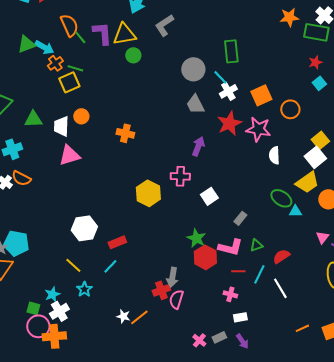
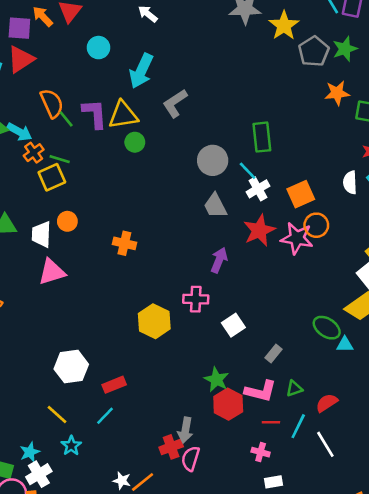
orange circle: (290, 109) -> (316, 225), moved
white semicircle: (274, 155) -> (350, 182), moved

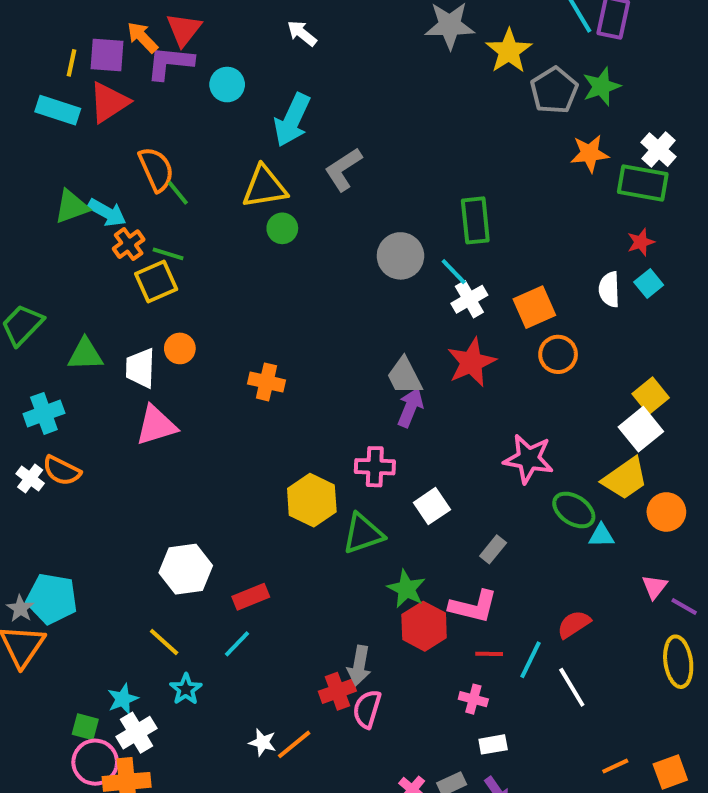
purple L-shape: (95, 114) -> (170, 63), moved, turned -80
gray trapezoid: (215, 206) -> (404, 376), moved
pink star: (297, 238) -> (529, 459), moved
green triangle: (294, 389) -> (363, 534), moved, size x1.6

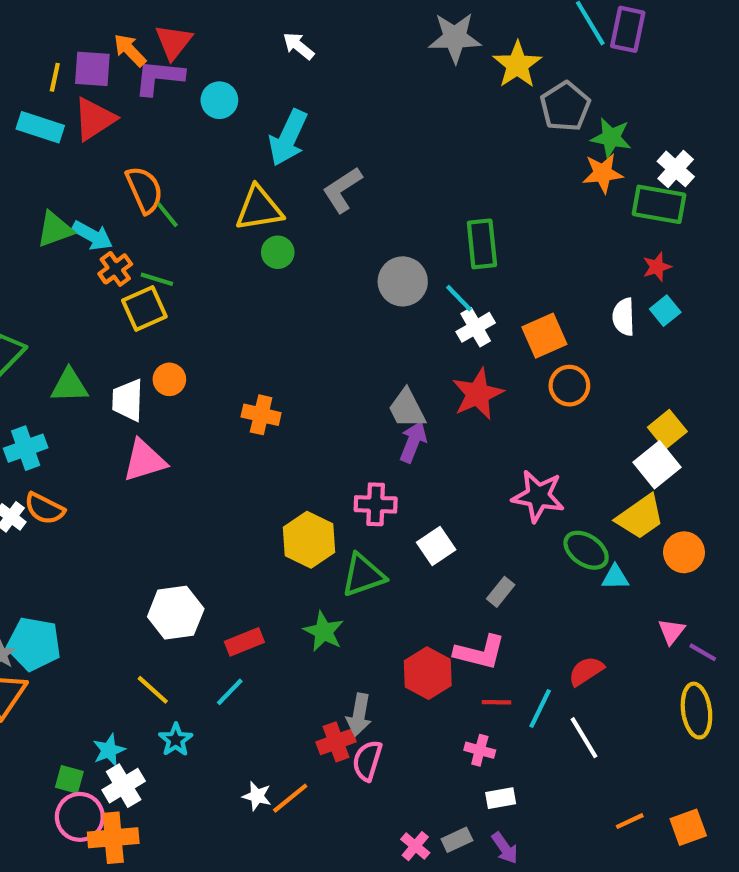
green star: (601, 86) -> (611, 138), moved, turned 30
green star: (406, 589) -> (324, 631), moved

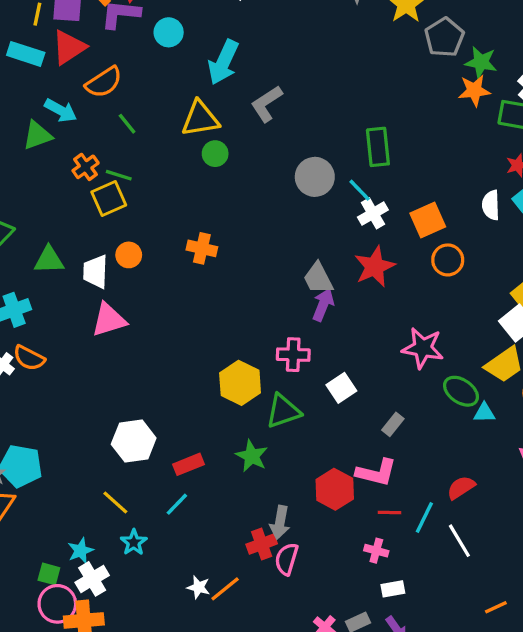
orange semicircle: (144, 190) -> (104, 82), moved, turned 81
cyan arrow: (92, 236) -> (61, 110), moved
orange cross: (261, 415) -> (202, 248), moved

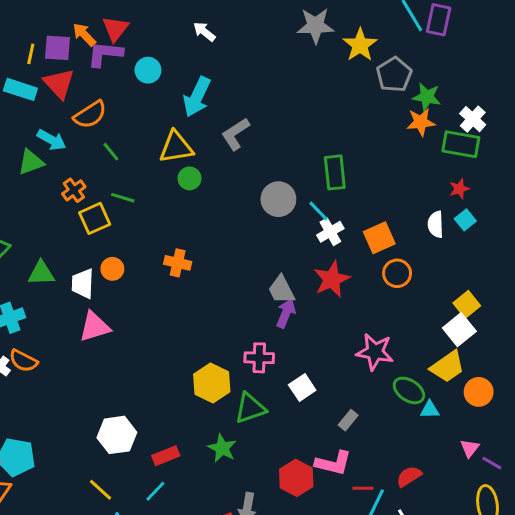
red triangle: (69, 47) -> (59, 84), turned -40
green line: (119, 175) -> (123, 198), moved
red line: (390, 512) -> (363, 488), moved

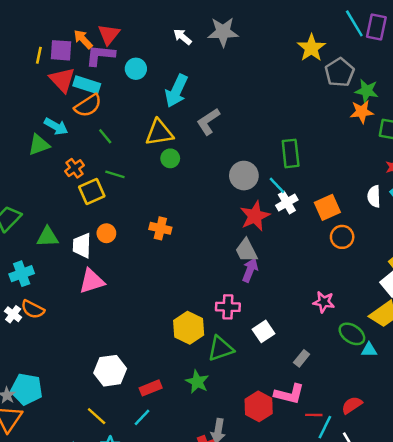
gray star: (316, 26) -> (223, 32), moved
cyan rectangle: (20, 89) -> (87, 85), moved
red star: (332, 279) -> (255, 216), moved
pink star: (375, 352) -> (324, 302), size x0.7

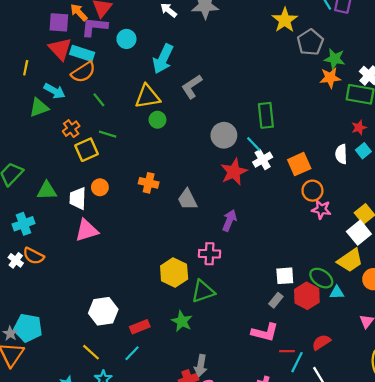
yellow line: (39, 55) -> (26, 68), moved
gray trapezoid: (246, 250) -> (187, 199), moved
pink star: (324, 302) -> (321, 209), moved
white square: (264, 331) -> (285, 276), moved, turned 30
red hexagon: (259, 406) -> (307, 296), moved

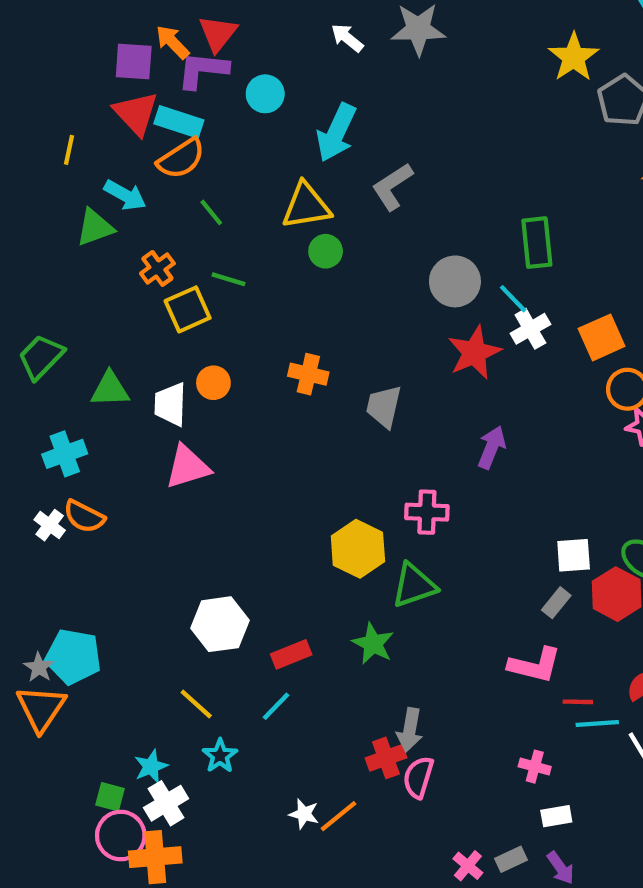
gray trapezoid: (187, 199) -> (384, 406), turned 40
purple arrow: (229, 220) -> (492, 447), moved
cyan line: (297, 362) -> (597, 723), turned 60

